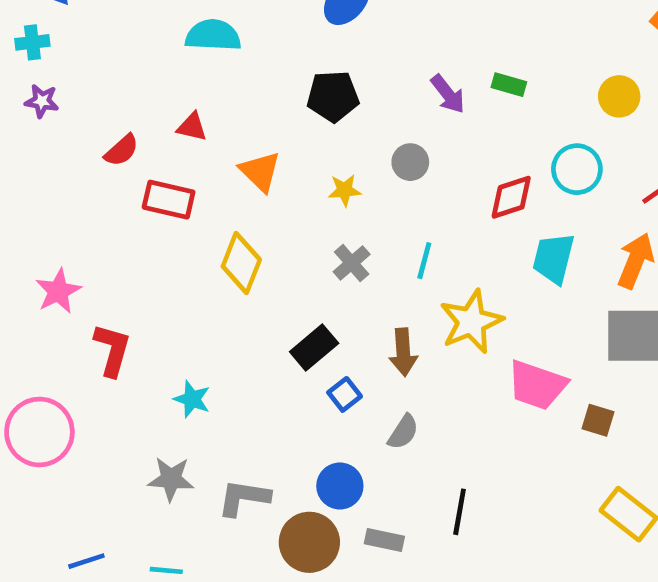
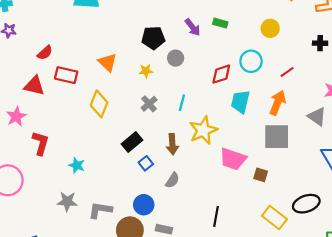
black pentagon: (333, 96) -> (153, 38), moved
red triangle: (192, 127) -> (34, 86), moved, size x1.5
black line: (460, 512) -> (216, 216), moved

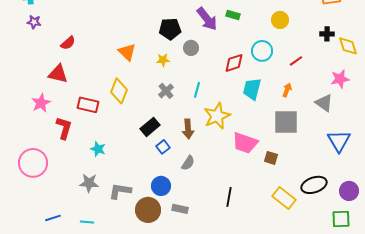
purple arrow: (193, 27) -> (207, 19), size x1.4
red rectangle: (66, 75) -> (88, 105), moved
orange arrow: (278, 103) -> (287, 90), size x0.6

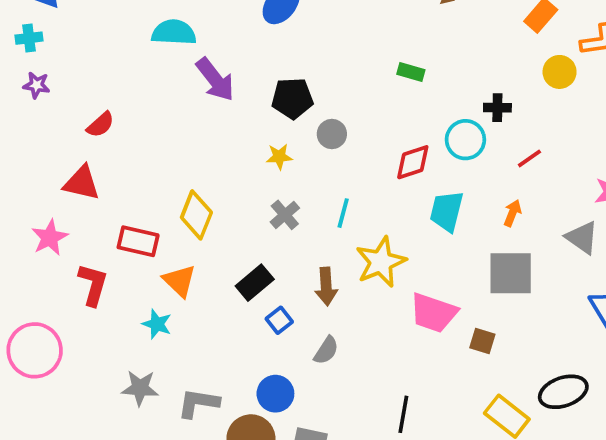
purple arrow: (207, 19) -> (215, 79), moved
yellow circle: (280, 20) -> (560, 72), moved
black cross: (327, 34) -> (497, 108), moved
orange triangle: (127, 52) -> (179, 281), moved

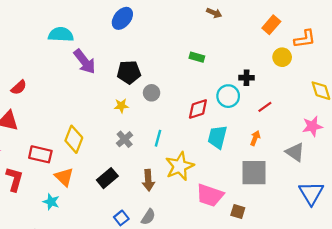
blue square: (279, 320) -> (121, 218), moved

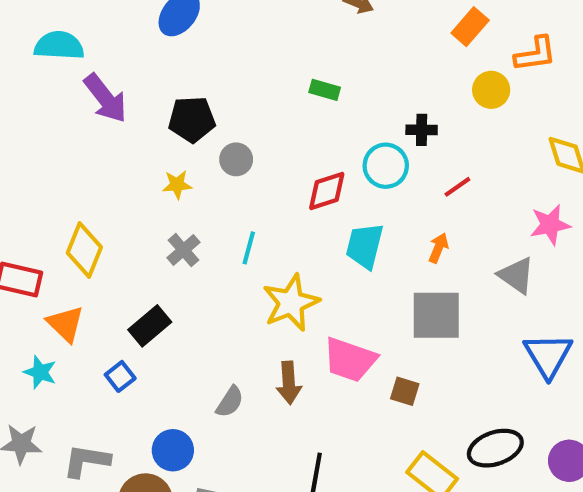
brown arrow: (148, 180) -> (289, 383), moved
blue square: (121, 218) -> (120, 376), moved

